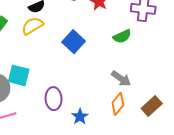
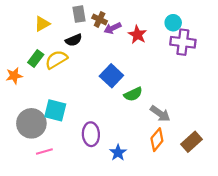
yellow semicircle: (32, 26) -> (56, 60), moved
green semicircle: (122, 36) -> (133, 94), moved

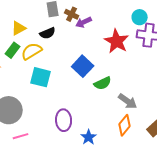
yellow triangle: (42, 24) -> (19, 28), moved
red star: (137, 35) -> (117, 41), moved, size x1.4
cyan square: (55, 110) -> (41, 77), moved

